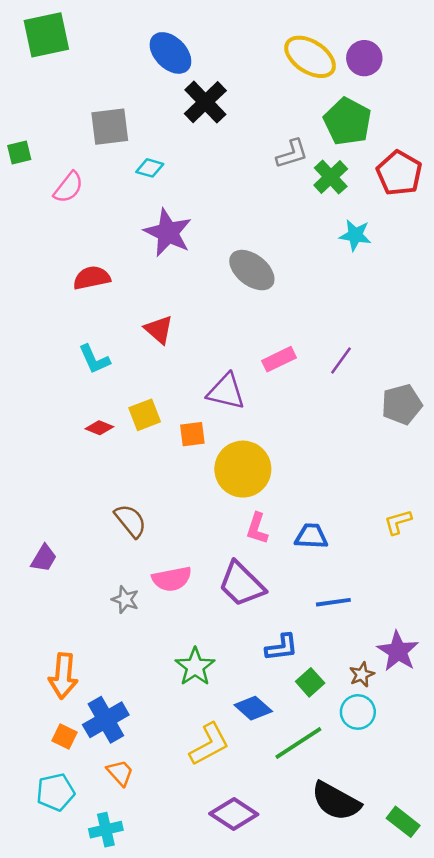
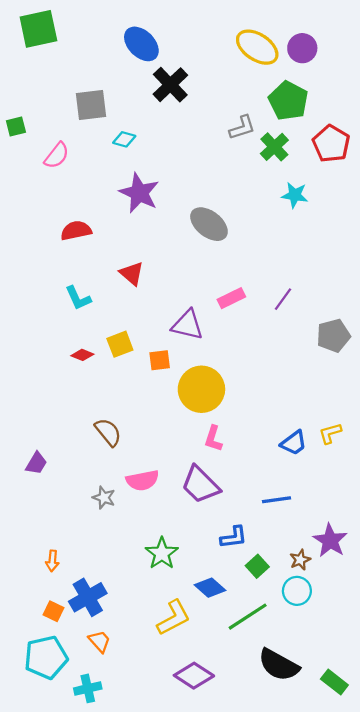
blue trapezoid: (311, 536) -> (294, 443), moved, turned 140
orange arrow: (63, 676) -> (52, 561), size x0.6
cyan pentagon: (55, 792) -> (46, 657), size x1.4

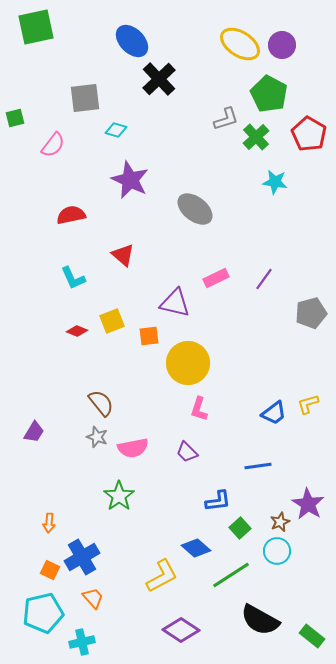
purple trapezoid: (200, 485) -> (187, 452), size x0.6
gray star: (104, 498) -> (97, 437), moved
green star: (162, 553) -> (119, 496), moved

